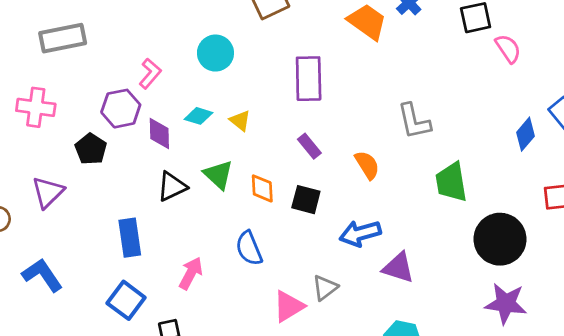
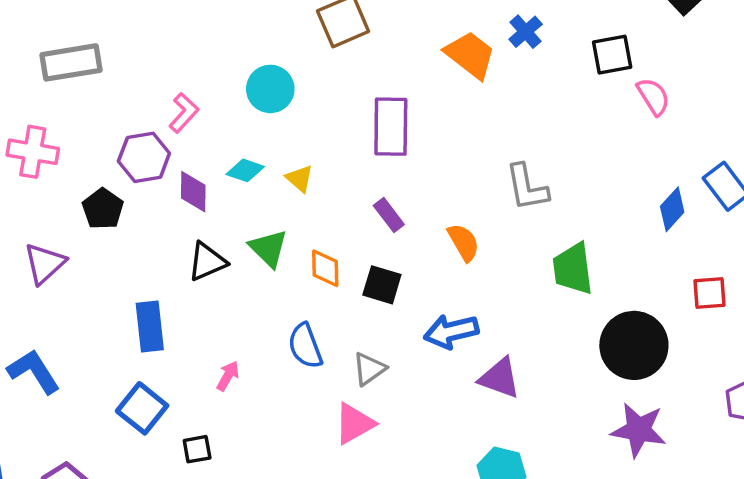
pink arrow: (191, 273) -> (228, 376), size x0.7
gray triangle: (325, 288) -> (369, 369), moved

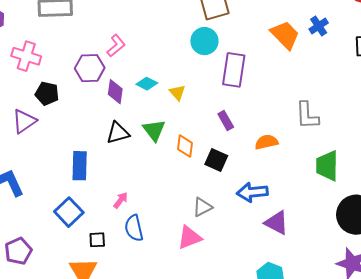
cyan circle: (270, 89) -> (204, 41), moved
black pentagon: (103, 209) -> (47, 94), moved, turned -30
orange semicircle: (464, 242) -> (266, 142), turned -80
blue semicircle: (305, 346) -> (134, 228), moved

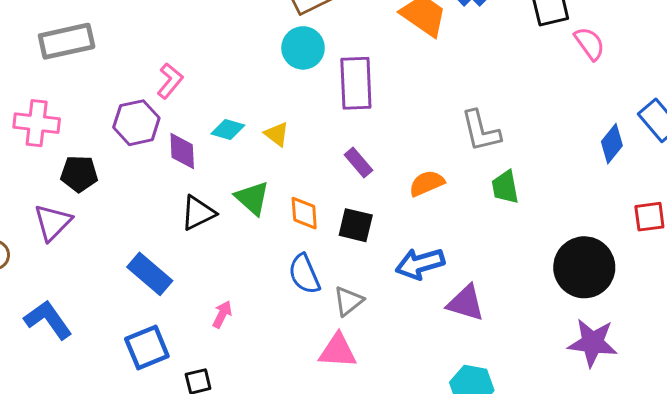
blue rectangle: (80, 166) -> (150, 274), turned -40
green trapezoid: (327, 166) -> (505, 187), moved, size x0.7
blue square: (69, 212) -> (147, 348), turned 32
blue semicircle: (134, 228) -> (304, 274), moved
pink triangle: (189, 237) -> (338, 351), turned 36

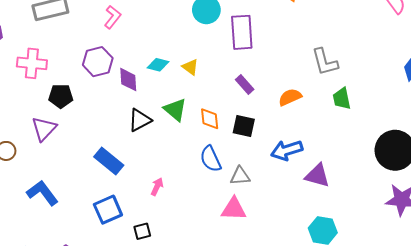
pink L-shape: (170, 81) -> (113, 17), moved
gray triangle: (348, 301) -> (240, 176), turned 35

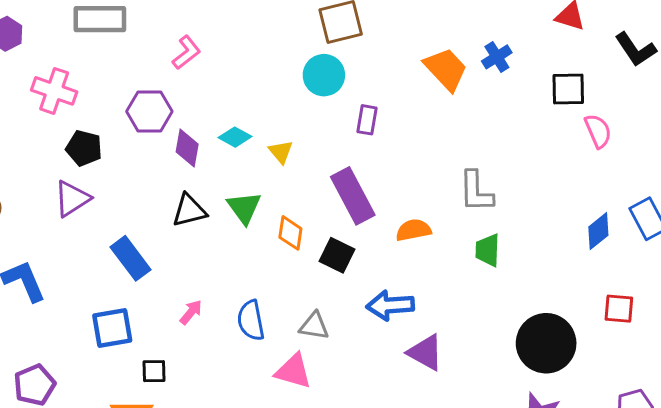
purple rectangle: (242, 32) -> (367, 120), size x0.6
purple rectangle: (245, 85) -> (353, 196), size x1.8
purple triangle: (44, 129) -> (72, 199), moved
blue semicircle: (211, 159) -> (251, 320), moved

